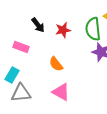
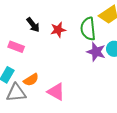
orange semicircle: (56, 64) -> (31, 80), moved, turned -84

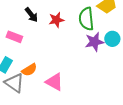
purple star: (96, 52) -> (94, 42), turned -30
gray triangle: (16, 93) -> (14, 83), turned 40

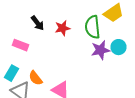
orange semicircle: (29, 70) -> (36, 78), turned 84

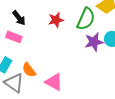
black arrow: (38, 23) -> (19, 18), moved
green semicircle: (92, 27) -> (86, 19), turned -150

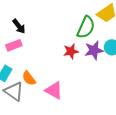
red star: (56, 20) -> (71, 51), moved
pink rectangle: (14, 37) -> (14, 45), turned -42

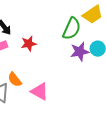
red star: (71, 51) -> (29, 44), moved

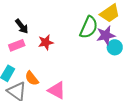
purple star: (80, 52) -> (106, 35), moved

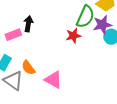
black arrow: (22, 26) -> (28, 24), moved, turned -133
red star: (46, 42) -> (73, 36), moved

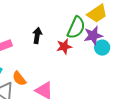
black arrow: (28, 24) -> (37, 36), moved

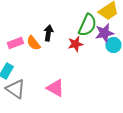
orange semicircle: (19, 79) -> (33, 43), moved

